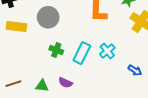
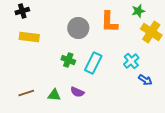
gray circle: (48, 17) -> (78, 28), moved
cyan cross: (107, 51) -> (131, 61), moved

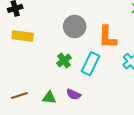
orange L-shape: (109, 22) -> (108, 37), moved
green cross: (68, 60) -> (64, 60), turned 32

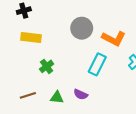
orange L-shape: (108, 37) -> (114, 39), turned -65
green cross: (64, 60) -> (47, 66), moved

